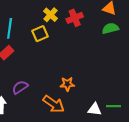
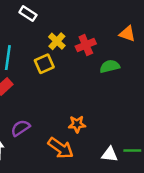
green semicircle: (110, 28) -> (110, 66), moved

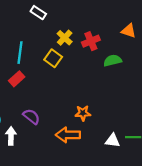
yellow square: (44, 64) -> (53, 58), turned -30
purple semicircle: (20, 128) -> (31, 117), turned 72
orange arrow: (61, 148) -> (68, 135), turned 145

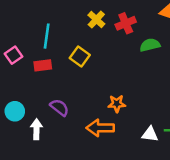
yellow square: (53, 58) -> (80, 56), moved
red rectangle: (17, 79) -> (43, 65), turned 35

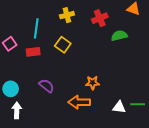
yellow cross: (96, 19) -> (67, 15), moved, turned 32
white arrow: (36, 129) -> (17, 110), moved

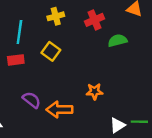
orange star: (93, 83) -> (95, 91), moved
orange arrow: (79, 102) -> (59, 110), moved
white triangle: (119, 107) -> (118, 125), turned -40

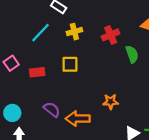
cyan line: (19, 32) -> (41, 33), moved, turned 35
green semicircle: (118, 41) -> (132, 54), turned 84
yellow square: (51, 51) -> (70, 64), turned -36

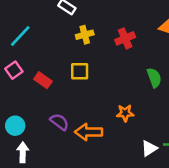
cyan line: (41, 33) -> (20, 36), moved
green semicircle: (132, 54) -> (154, 78), moved
red rectangle: (37, 72) -> (43, 80), turned 42

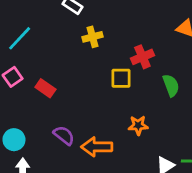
red cross: (125, 38) -> (142, 57), moved
yellow square: (80, 71) -> (121, 78), moved

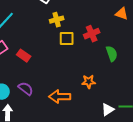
yellow square: (121, 78) -> (67, 39), moved
purple semicircle: (64, 135) -> (26, 89), moved

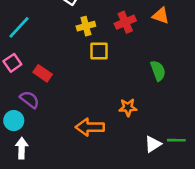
orange triangle: (122, 14) -> (161, 16), moved
red cross: (92, 34) -> (125, 22), moved
purple semicircle: (26, 89) -> (29, 100), moved

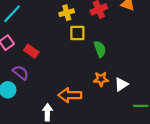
green semicircle: (158, 71) -> (100, 49), moved
white triangle: (153, 144) -> (121, 84), moved
white arrow: (22, 148) -> (47, 112), moved

